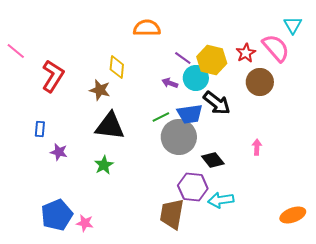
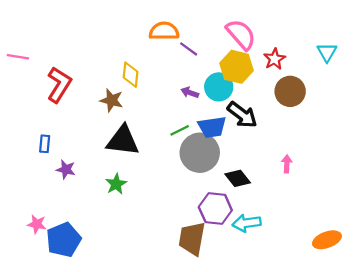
cyan triangle: (293, 25) -> (327, 52), moved
pink semicircle: (276, 48) -> (241, 34), moved
pink line: (16, 51) -> (18, 57), turned -30
purple line: (183, 58) -> (189, 49), moved
pink star: (85, 223) -> (37, 224), moved

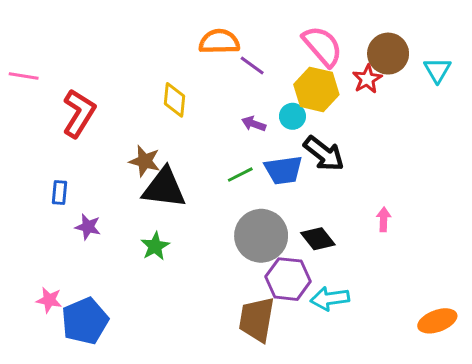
cyan circle: (219, 87) -> (292, 116), size x0.7
brown circle: (290, 91) -> (388, 54), moved
brown star: (112, 100) -> (145, 161), moved
gray circle: (200, 153) -> (261, 236), moved

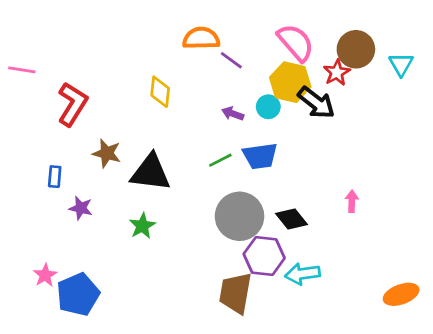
black arrow: (324, 154) -> (316, 103), moved
brown star: (145, 161) -> (107, 153), moved
pink star: (49, 300) -> (45, 275), turned 30

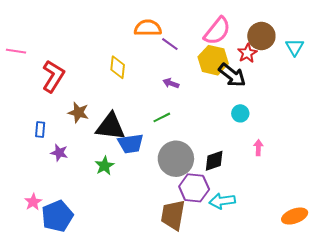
pink semicircle: (296, 42) -> (217, 31), turned 80
cyan circle: (268, 107) -> (240, 113), moved
blue trapezoid: (260, 156) -> (131, 144), moved
black diamond: (292, 219) -> (214, 161), turned -70

